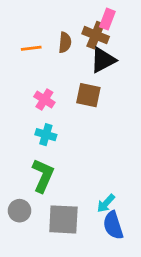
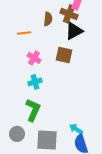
orange line: (31, 48) -> (24, 33), moved
cyan cross: (46, 135) -> (35, 82), turned -32
cyan arrow: (106, 203) -> (76, 129), turned 80

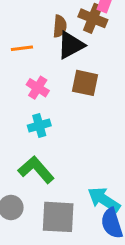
black triangle: (74, 31) -> (71, 45), moved
green L-shape: (33, 110) -> (36, 170), turned -65
cyan arrow: (76, 129) -> (104, 200), size x1.5

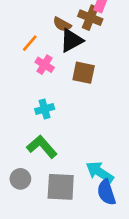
brown semicircle: (60, 26) -> (62, 24), turned 114
orange line: (22, 48) -> (30, 43), turned -42
pink cross: (38, 88) -> (45, 65), moved

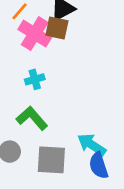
pink cross: (45, 65) -> (35, 34), size x1.6
brown square: (84, 73) -> (57, 28), moved

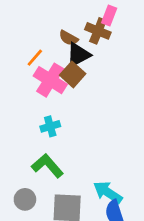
brown square: (57, 28) -> (73, 74), turned 30

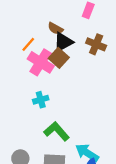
brown cross: (98, 31) -> (96, 44), moved
green L-shape: (47, 166) -> (57, 131), moved

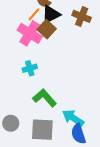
orange line: (28, 44) -> (34, 14), moved

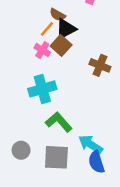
brown cross: (82, 16) -> (100, 65), moved
pink cross: (30, 33) -> (42, 50), size x0.6
cyan cross: (30, 68) -> (42, 89), size x1.6

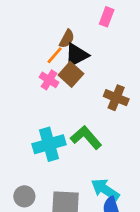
brown semicircle: (58, 15) -> (67, 39), turned -91
cyan cross: (42, 89) -> (49, 144), moved
green L-shape: (59, 122) -> (86, 137), moved

